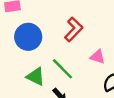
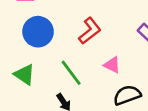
green triangle: (36, 76) -> (24, 75), moved

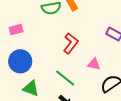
blue circle: (38, 32) -> (20, 61), moved

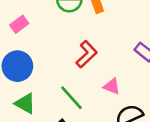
pink rectangle: (16, 30) -> (19, 24), turned -32

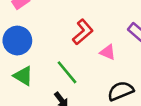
pink triangle: (112, 86) -> (108, 52), moved

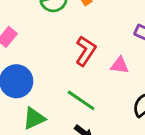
green triangle: (23, 76) -> (34, 118), turned -40

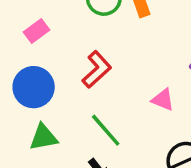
red L-shape: (86, 51) -> (97, 70), moved

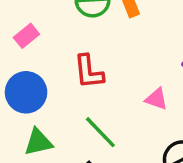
red L-shape: (97, 70) -> (89, 72), turned 129

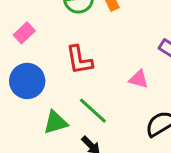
green triangle: (38, 142) -> (56, 122), moved

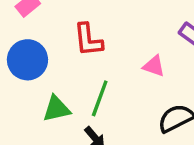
green line: (93, 111) -> (100, 98), turned 64

